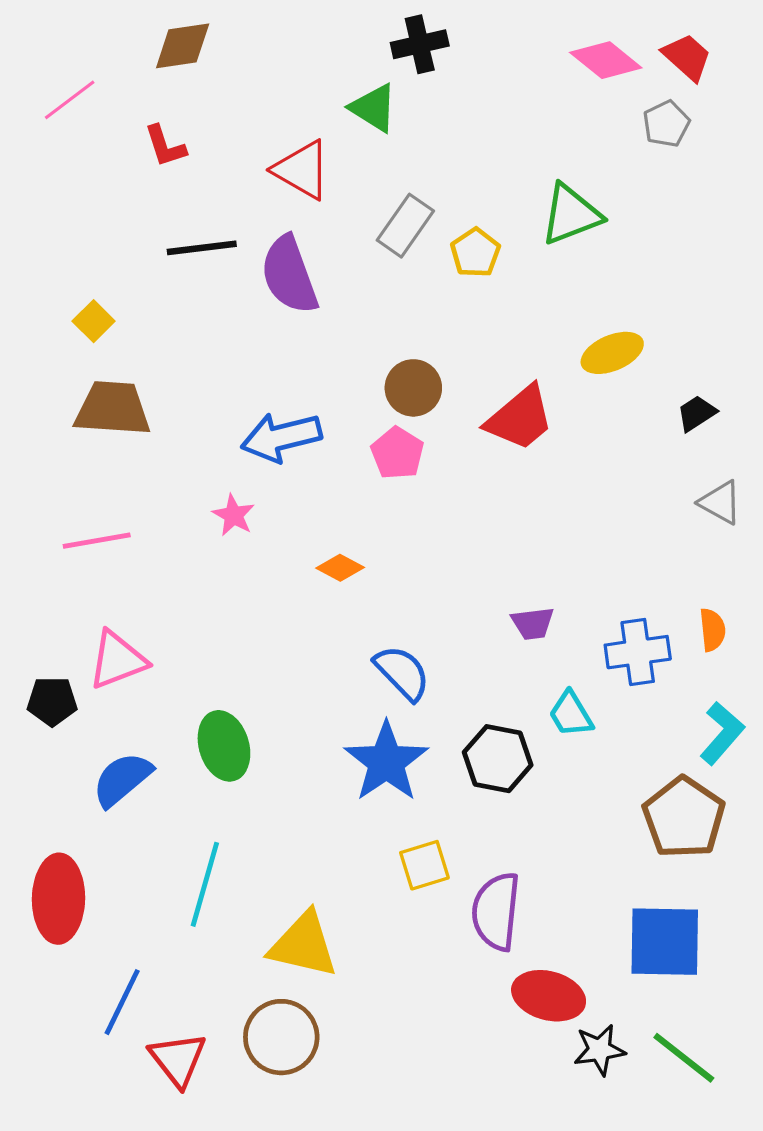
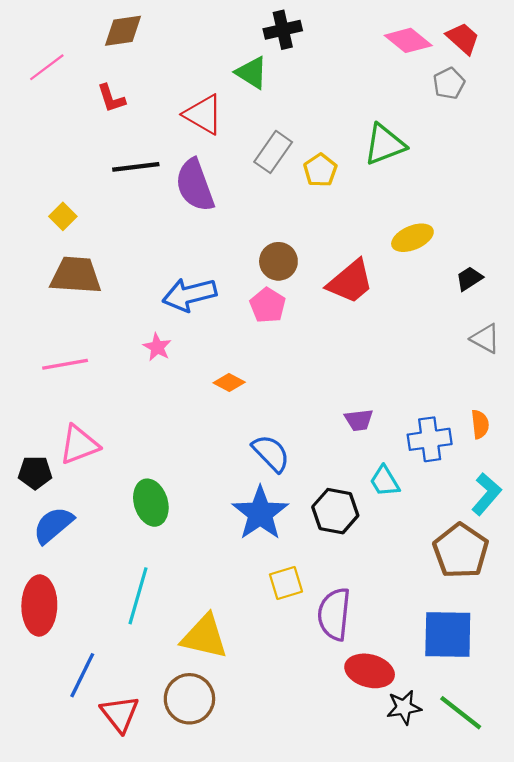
blue semicircle: (122, 779) -> (53, 525), moved

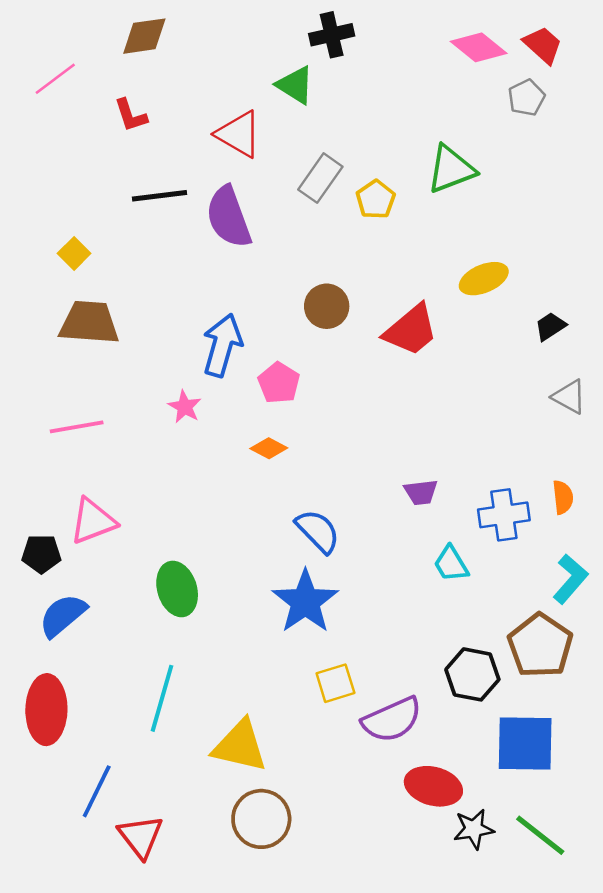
blue arrow: (189, 295) -> (222, 345), turned 120
pink pentagon: (268, 305) -> (279, 383), moved
black hexagon: (335, 511) -> (472, 674), moved
purple semicircle: (334, 614) -> (392, 720), turned -120
brown circle: (189, 699) -> (261, 819), moved

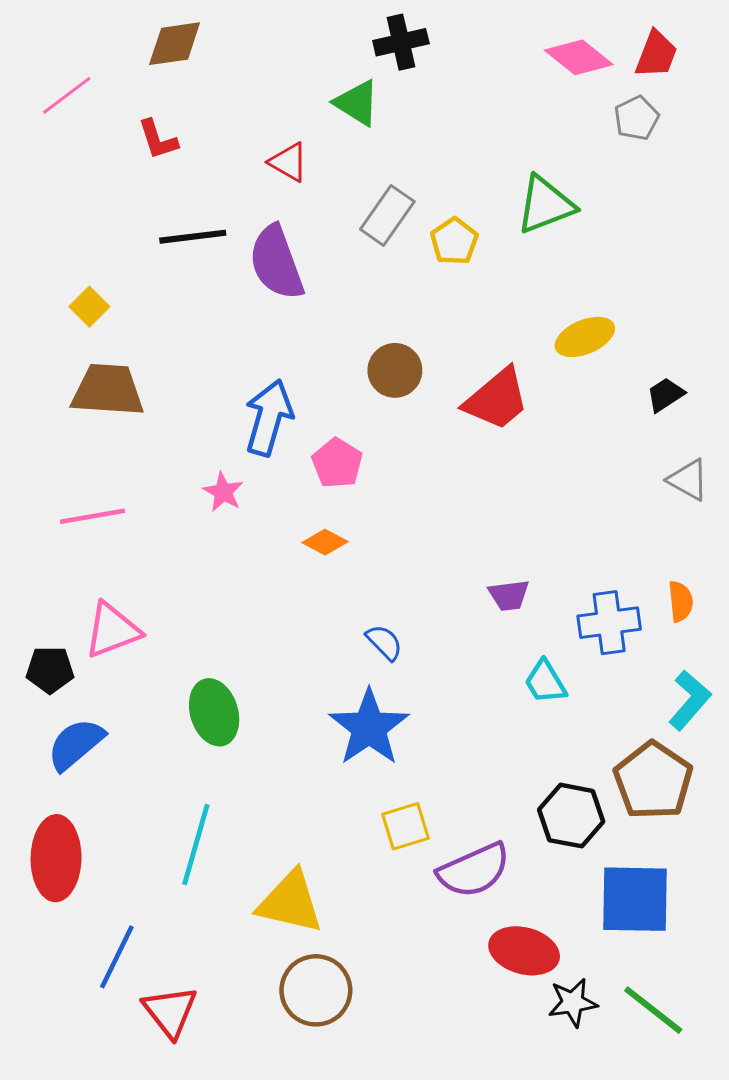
red trapezoid: (543, 45) -> (656, 54), turned 69
red triangle: (239, 134) -> (289, 162), size x0.7
blue semicircle: (318, 531) -> (384, 642), size x0.7

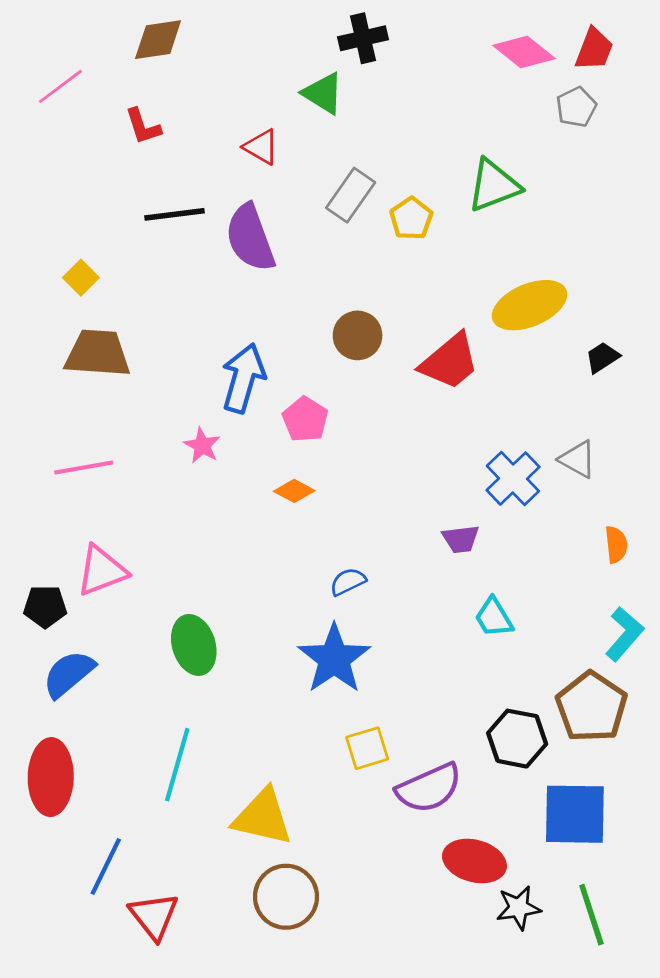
yellow ellipse: (585, 337) -> (529, 305), size x1.4
gray triangle: (688, 480) -> (578, 459), moved
blue cross: (609, 623) -> (513, 479), moved, turned -36
blue semicircle: (384, 642) -> (348, 582), turned -72
green line: (653, 1010) -> (591, 915), turned 34

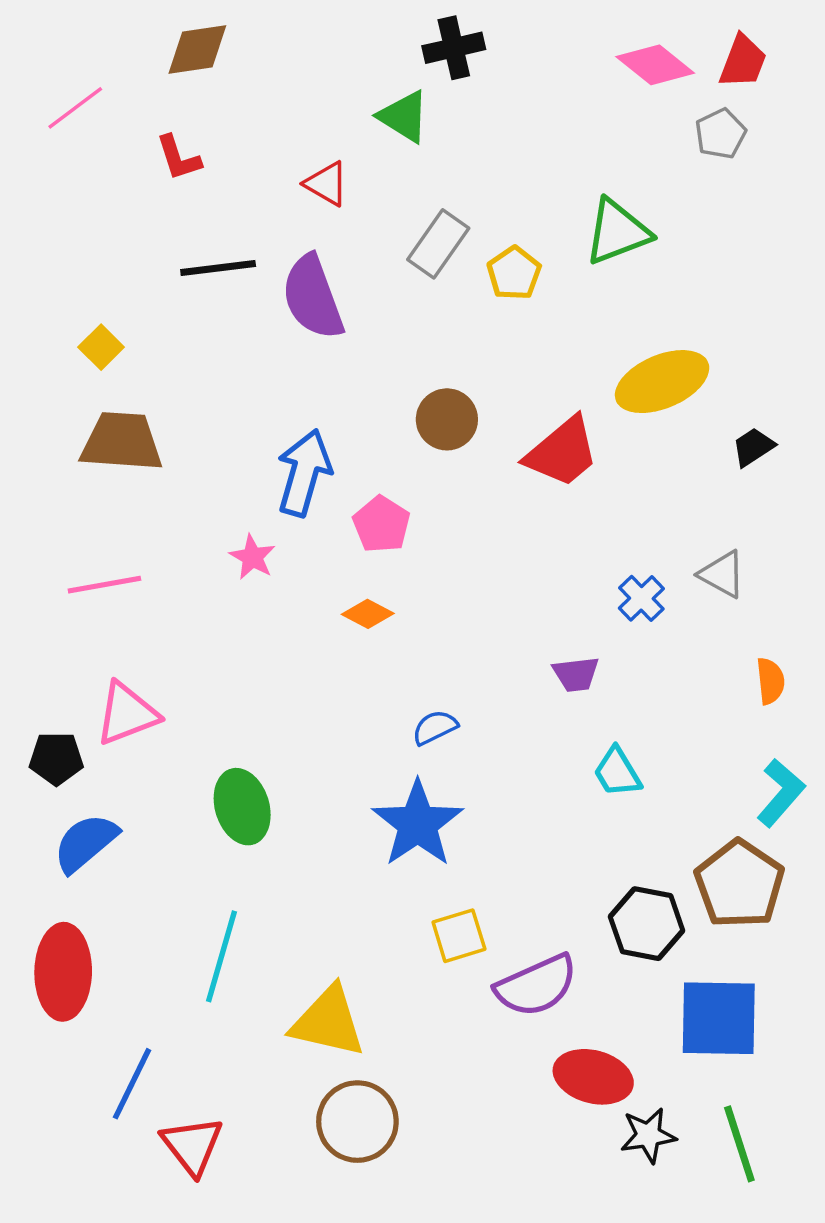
blue cross: (513, 479) -> (641, 598), size x0.7

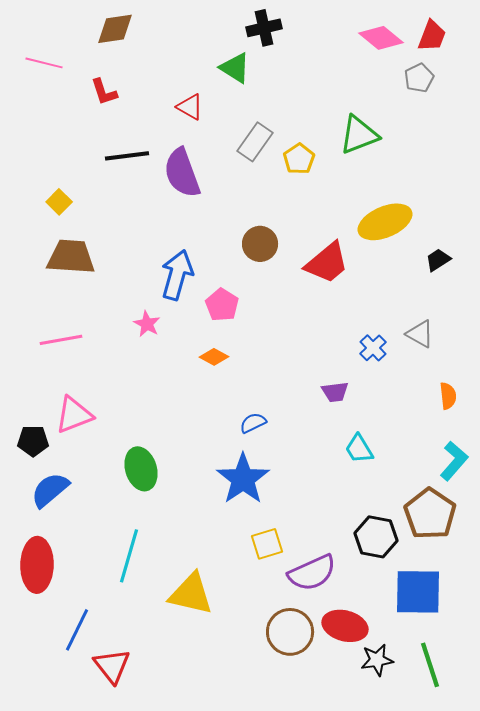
pink line: (75, 108) -> (44, 63), turned 51
brown circle: (357, 1122) -> (290, 632), moved

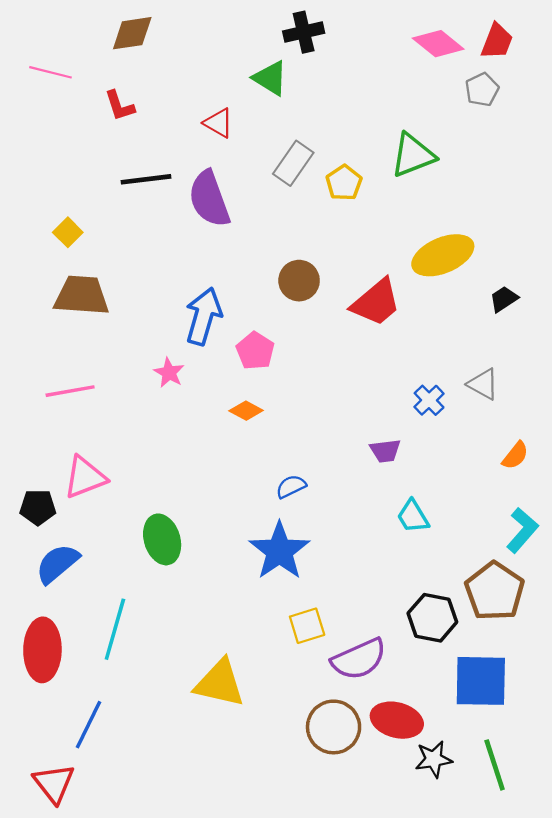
orange semicircle: (448, 396) -> (515, 455), turned 44
cyan line: (129, 556) -> (115, 629), moved
red triangle: (112, 666) -> (54, 783), moved

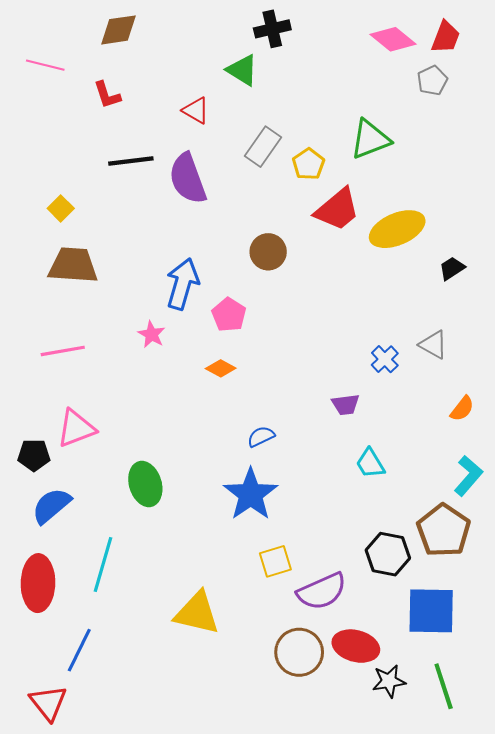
red trapezoid: (376, 302) -> (337, 209), moved

